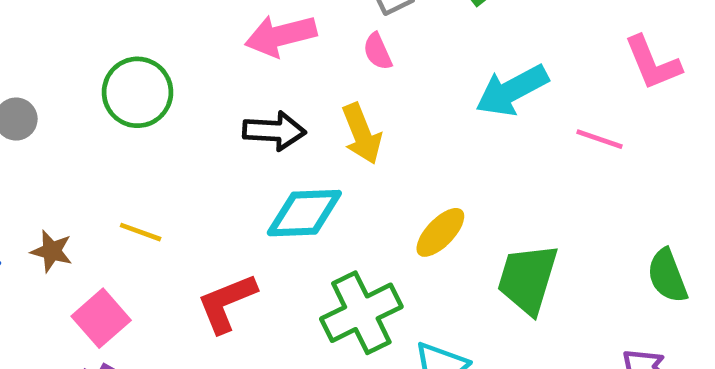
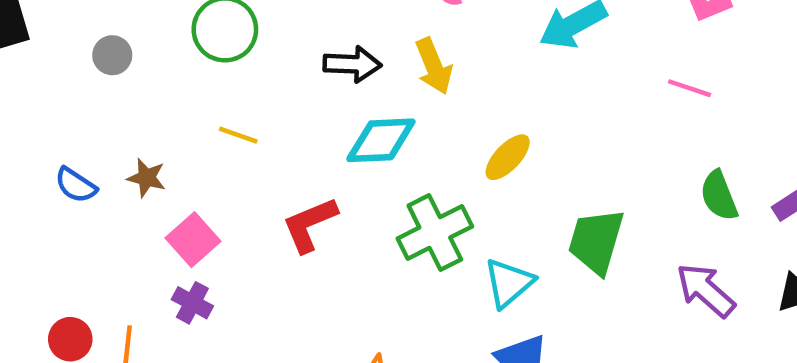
pink line: (600, 139) -> (690, 88), moved
yellow line: (141, 232) -> (238, 135), moved
green trapezoid: (528, 279) -> (596, 241), moved

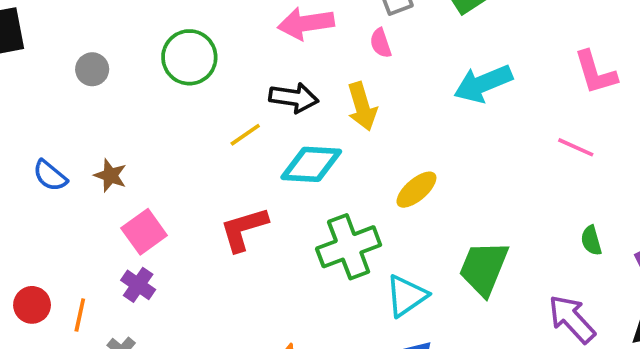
yellow line: (238, 135) -> (245, 135), moved, turned -60
green semicircle: (719, 196) -> (591, 240), size x0.7

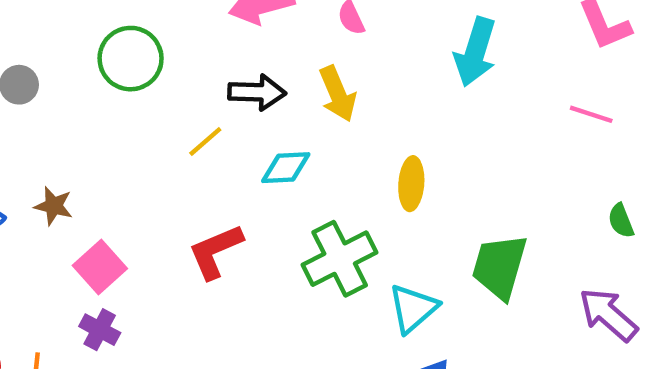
cyan arrow: (483, 84) -> (475, 52), turned -44
cyan diamond: (311, 164) -> (286, 168), size x0.7
yellow ellipse: (416, 190) -> (411, 184), turned -39

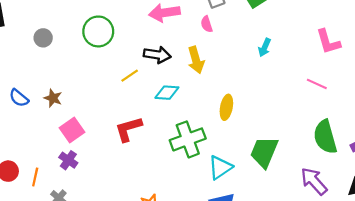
cyan arrow: (475, 52) -> (265, 47), size x0.6
green semicircle: (621, 221) -> (325, 137), size x2.0

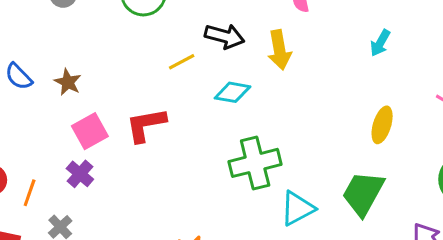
yellow ellipse: (226, 107) -> (382, 125), moved
red L-shape: (128, 129) -> (146, 125), moved

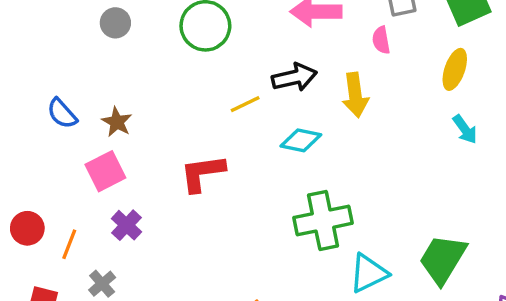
black arrow: (225, 36) -> (294, 77), turned -30
cyan arrow: (380, 43) -> (465, 129), moved, turned -68
yellow ellipse: (382, 125) -> (455, 69), moved
pink square: (90, 131) -> (105, 171), moved

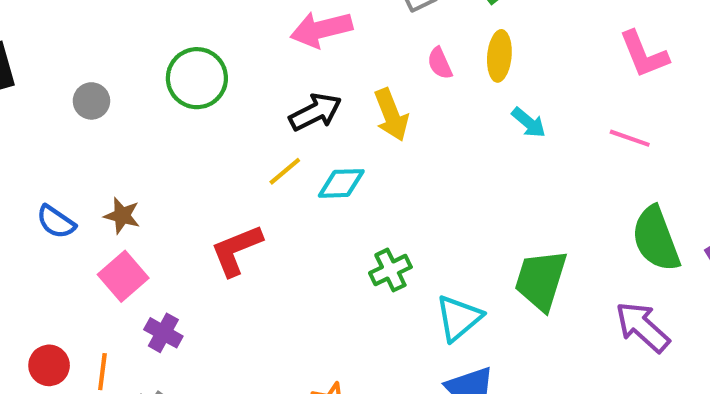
pink semicircle: (381, 40) -> (440, 63), moved
yellow line: (245, 104) -> (285, 171), moved
green cross: (323, 220) -> (390, 270), size x0.6

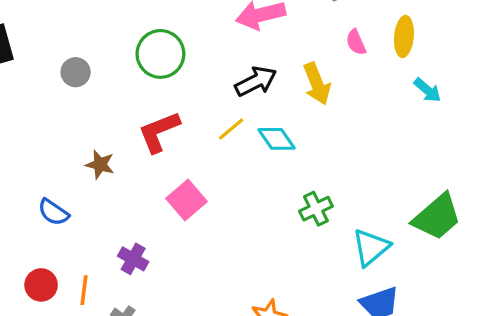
cyan diamond: (341, 183) -> (276, 139), turned 57
blue semicircle: (56, 222) -> (53, 212), moved
red L-shape: (236, 250) -> (159, 132), moved
pink square: (123, 276) -> (186, 200), moved
green trapezoid: (541, 280) -> (437, 217), turned -148

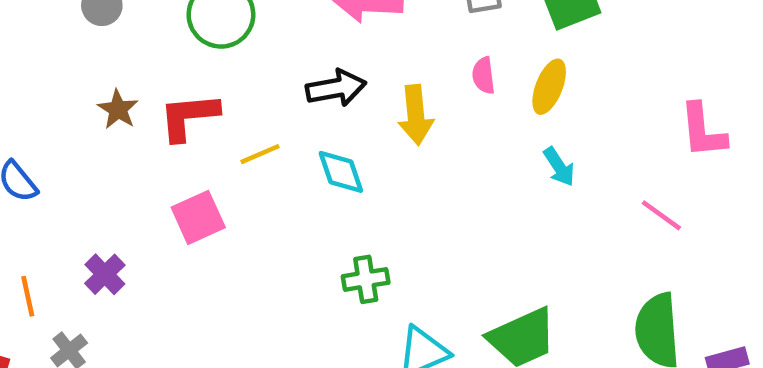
yellow line: (231, 129) -> (260, 154), moved
brown star: (100, 165) -> (118, 109), moved
orange line: (84, 290) -> (28, 296), turned -36

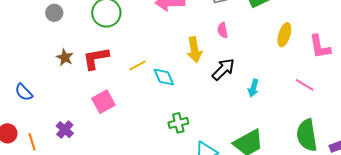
yellow ellipse: (549, 87) -> (284, 35), moved
black arrow: (336, 88) -> (223, 69), moved, turned -30
yellow line: (260, 154) -> (137, 66), moved
cyan arrow: (559, 167) -> (253, 88), moved, turned 54

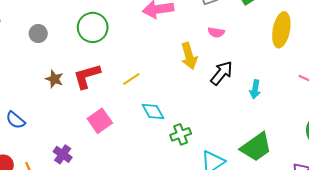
pink semicircle: (223, 30) -> (216, 32), turned -63
yellow ellipse: (284, 35) -> (281, 30), size x1.4
cyan diamond: (164, 77) -> (153, 112), moved

